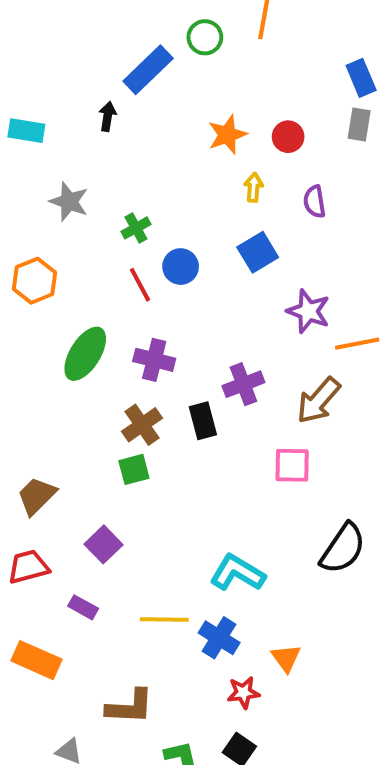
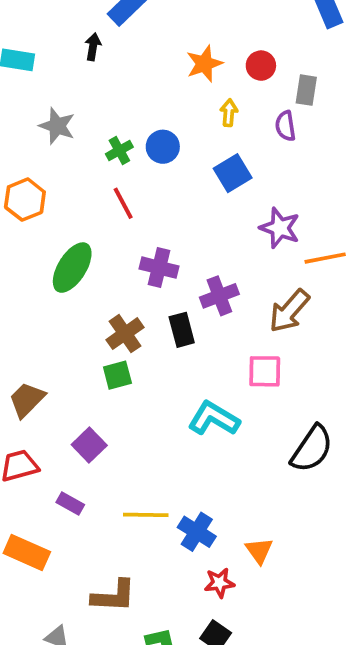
gray rectangle: (359, 125) -> (306, 90), moved
blue circle: (181, 267) -> (163, 147), moved
purple cross: (154, 360) -> (159, 268), moved
cyan L-shape: (237, 573) -> (214, 419), moved

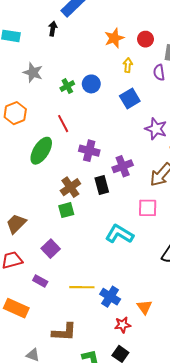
red line: (123, 203) -> (63, 124), moved

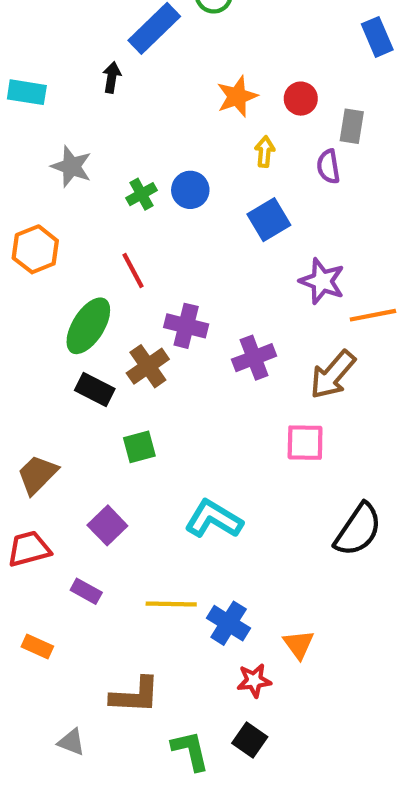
black rectangle: (102, 185) -> (95, 390), moved, turned -48
brown cross: (70, 187) -> (148, 366), moved
cyan L-shape: (119, 234) -> (214, 519), moved
orange rectangle: (16, 308) -> (37, 647), size x0.6

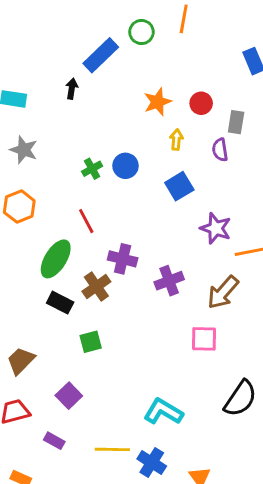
gray star: (71, 167) -> (24, 150), moved
cyan L-shape: (214, 519) -> (163, 412), moved

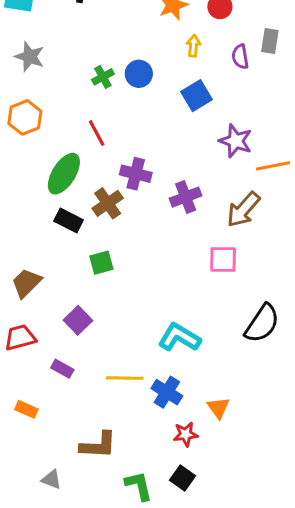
gray rectangle: (236, 122) -> (270, 41), moved

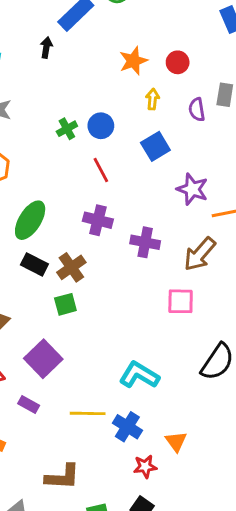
red line: (97, 133) -> (101, 170), moved
purple cross: (186, 197) -> (145, 242), turned 32
brown cross: (108, 203) -> (71, 267), moved
purple square: (78, 320) -> (43, 359), size x1.4

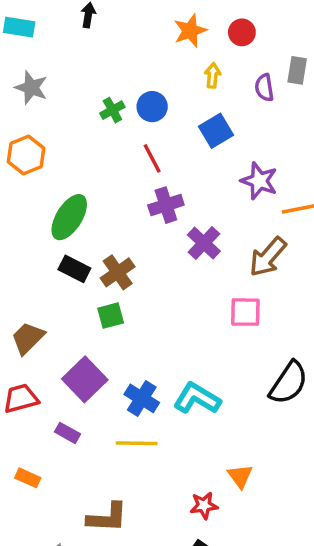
purple cross: (98, 220) -> (166, 205), moved, turned -32
purple cross: (145, 242) -> (204, 243), turned 32
blue cross: (127, 427) -> (142, 398), moved

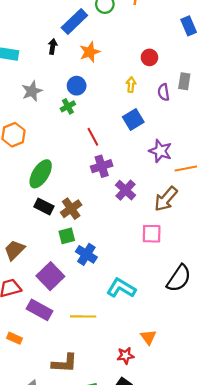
orange star: (190, 31) -> (90, 52), moved
gray star: (31, 88) -> (32, 91), moved, turned 30
blue circle: (152, 107) -> (77, 86), moved
blue cross: (142, 398) -> (86, 254), moved
purple rectangle: (68, 433) -> (40, 310), size x1.6

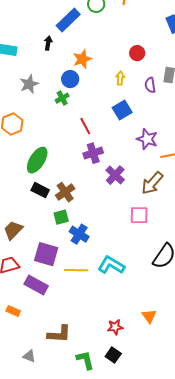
orange star: (90, 52) -> (82, 59), moved
purple square: (50, 276) -> (46, 254), turned -30
yellow line: (83, 316) -> (76, 270), moved
orange triangle: (148, 337) -> (149, 316), moved

